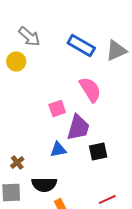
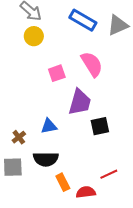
yellow circle: (16, 62) -> (34, 36), moved
pink square: (57, 108) -> (57, 73), moved
blue triangle: (58, 150) -> (49, 126), moved

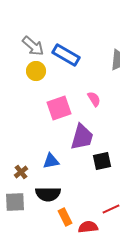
blue rectangle: (83, 20) -> (66, 55), moved
pink semicircle: (92, 64) -> (94, 99), size x0.6
pink square: (57, 73) -> (59, 108), size x1.4

